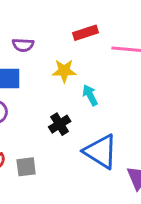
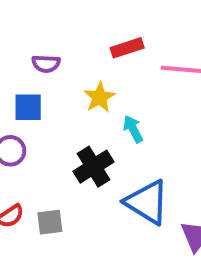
yellow star: (64, 71) -> (99, 97), turned -30
black cross: (60, 124) -> (93, 167), size x1.4

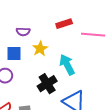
yellow star: (99, 97) -> (40, 49), moved
cyan arrow: (133, 129) -> (67, 65), size x1.5

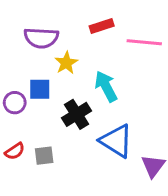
purple semicircle: (23, 32) -> (41, 38), size x1.6
blue square: (14, 54) -> (40, 89), moved

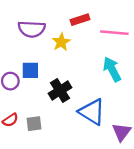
yellow star: (66, 63) -> (61, 42), moved
cyan arrow: (106, 86) -> (112, 69), moved

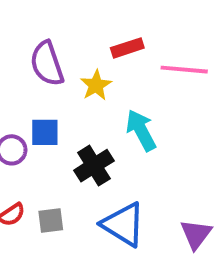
purple semicircle: (32, 29) -> (47, 64), turned 68
cyan arrow: (112, 69) -> (141, 130), moved
blue triangle: (92, 112) -> (123, 224), moved

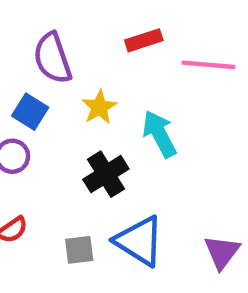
yellow star: (96, 85) -> (99, 107), moved
blue square: (45, 132) -> (30, 112), moved, turned 32
gray square: (51, 221) -> (79, 250), moved

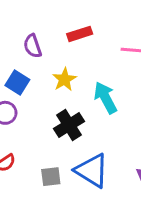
red rectangle: (144, 40) -> (80, 34), moved
purple semicircle: (52, 58) -> (33, 46), size x0.7

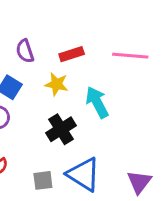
red rectangle: (80, 34) -> (72, 54), moved
yellow star: (64, 79) -> (57, 84), turned -30

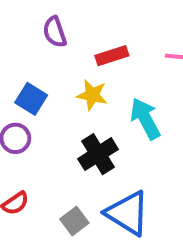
purple semicircle: (25, 51) -> (55, 32), moved
gray square: (43, 180) -> (74, 221), turned -30

